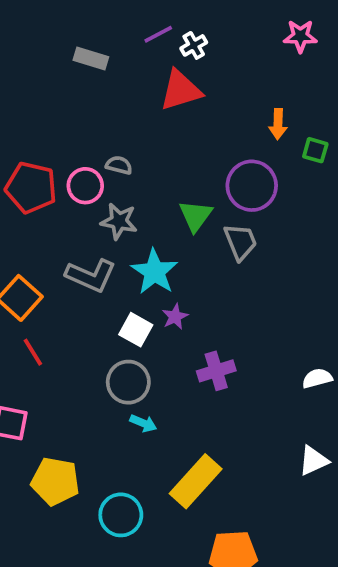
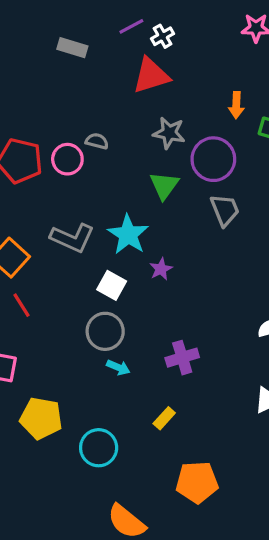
gray star: (119, 221) -> (169, 133), moved
gray trapezoid: (241, 242) -> (225, 210), moved
purple star: (175, 317) -> (161, 269), moved
purple cross: (216, 371) -> (182, 358), moved
yellow rectangle: (196, 481) -> (164, 418), size x0.5

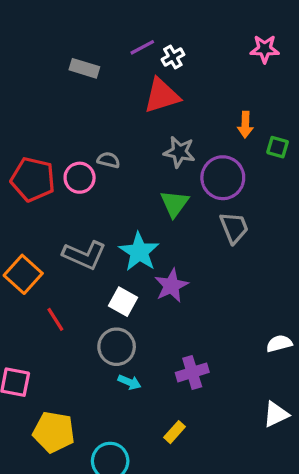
purple star: (161, 269) -> (171, 286), size x1.5
red line: (22, 305) -> (55, 319), moved

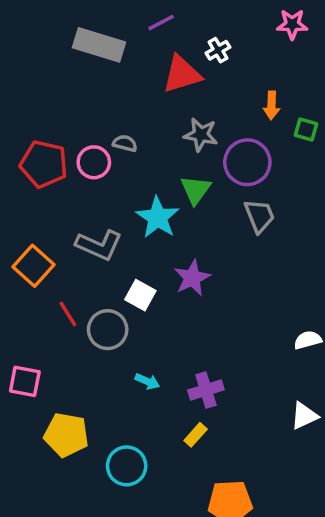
white cross: (173, 57) -> (218, 50), moved
gray rectangle: (84, 68) -> (99, 45), size x1.6
cyan star: (139, 252) -> (158, 217), moved
gray circle: (117, 347) -> (108, 330), moved
purple cross: (192, 372) -> (206, 390), moved

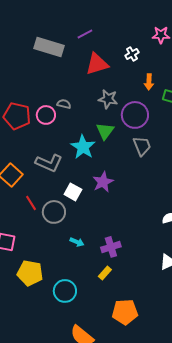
white cross: (218, 50) -> (132, 54), moved

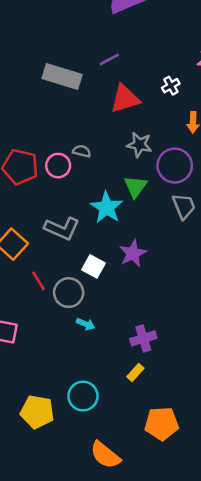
cyan arrow: (77, 242) -> (86, 324), moved
yellow pentagon: (30, 273) -> (37, 412), moved

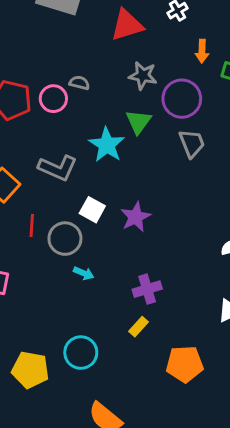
purple star: (133, 253) -> (136, 217), moved
red line: (39, 281) -> (32, 226), turned 36
orange pentagon: (162, 424) -> (185, 364), moved

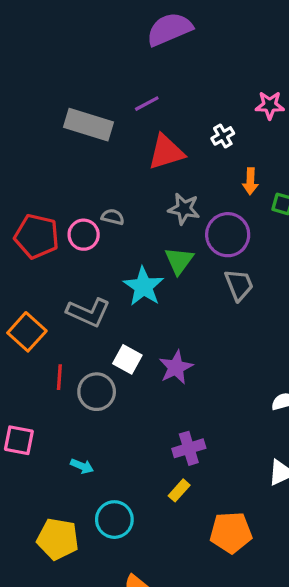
cyan arrow: (84, 273) -> (82, 466), moved

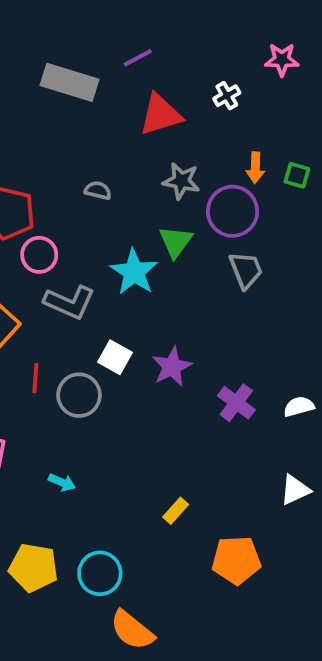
orange arrow: (250, 181) -> (255, 168), moved
pink circle: (84, 235) -> (39, 255), moved
purple cross: (189, 448) -> (236, 403), moved, turned -36
cyan circle: (114, 520) -> (100, 573), moved

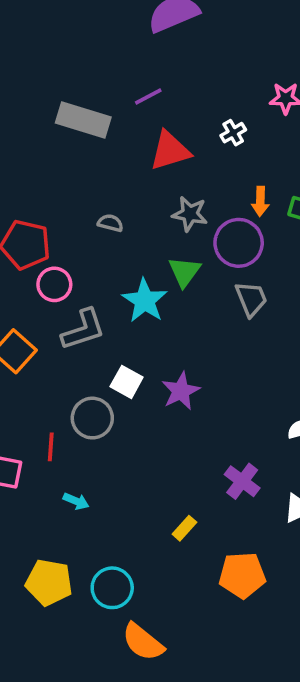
gray L-shape: (70, 302) -> (83, 330), turned -42
red line: (35, 378) -> (51, 447), moved
purple cross: (236, 403) -> (242, 481), moved

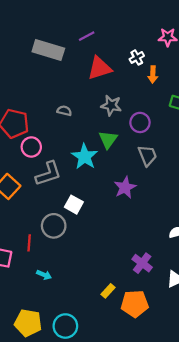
orange arrow: (260, 201) -> (153, 75), moved
purple circle: (239, 243) -> (140, 122), size x0.7
purple star: (181, 391) -> (125, 187), moved
orange pentagon: (242, 575) -> (135, 304), moved

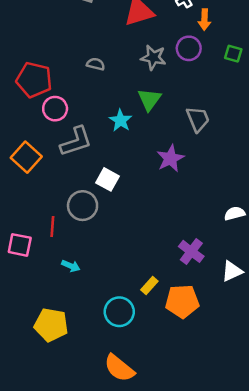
purple circle: (140, 122) -> (189, 48), moved
cyan star: (85, 157) -> (121, 120), size x0.7
cyan circle: (65, 326) -> (119, 312), moved

